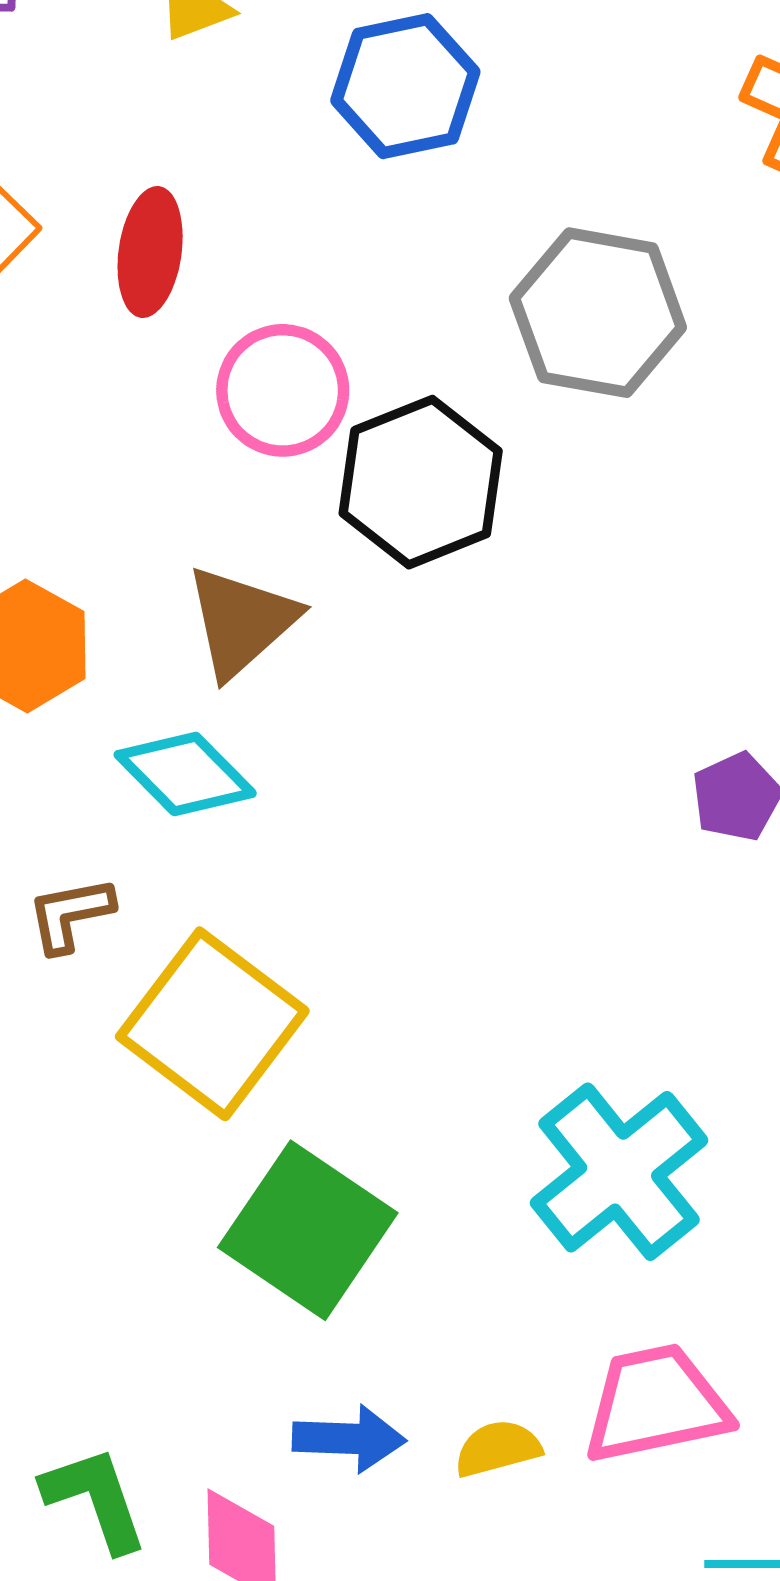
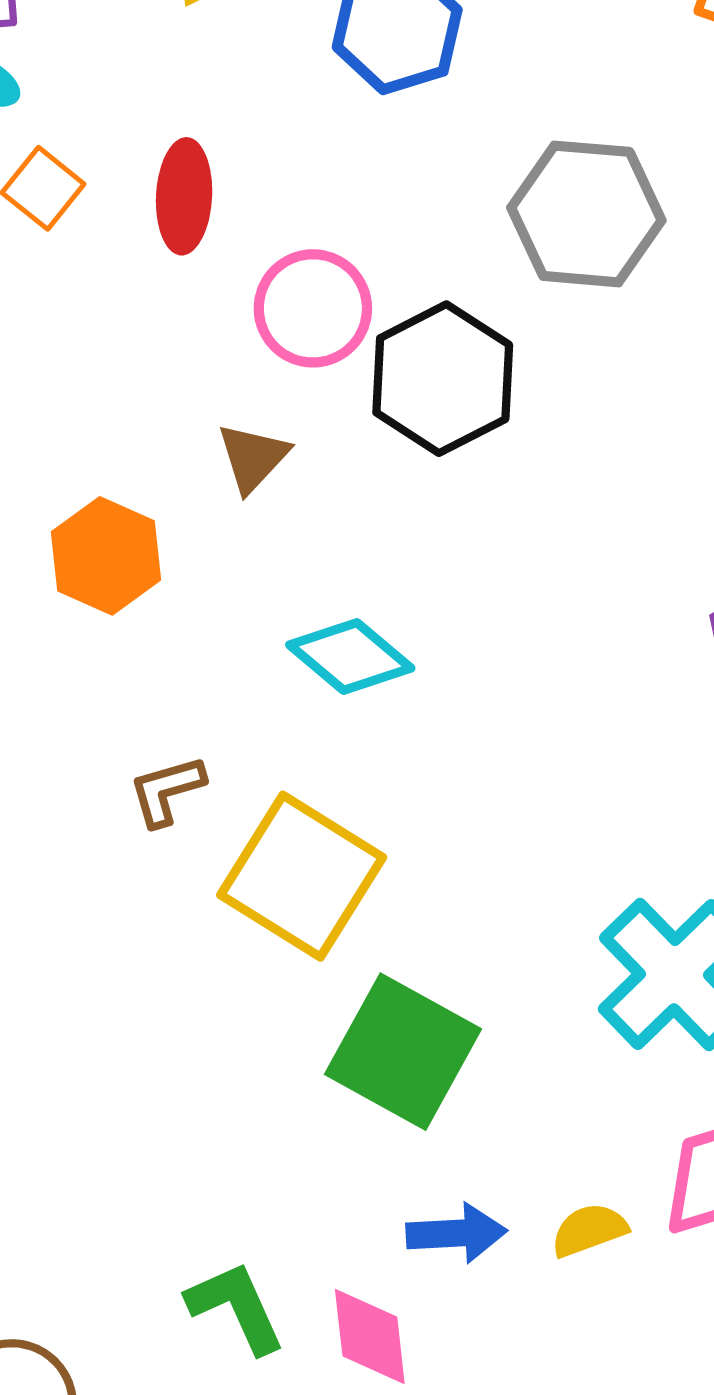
brown triangle: (241, 621) -> (253, 458), moved, size x0.7
cyan diamond: (185, 774) -> (350, 657), moved

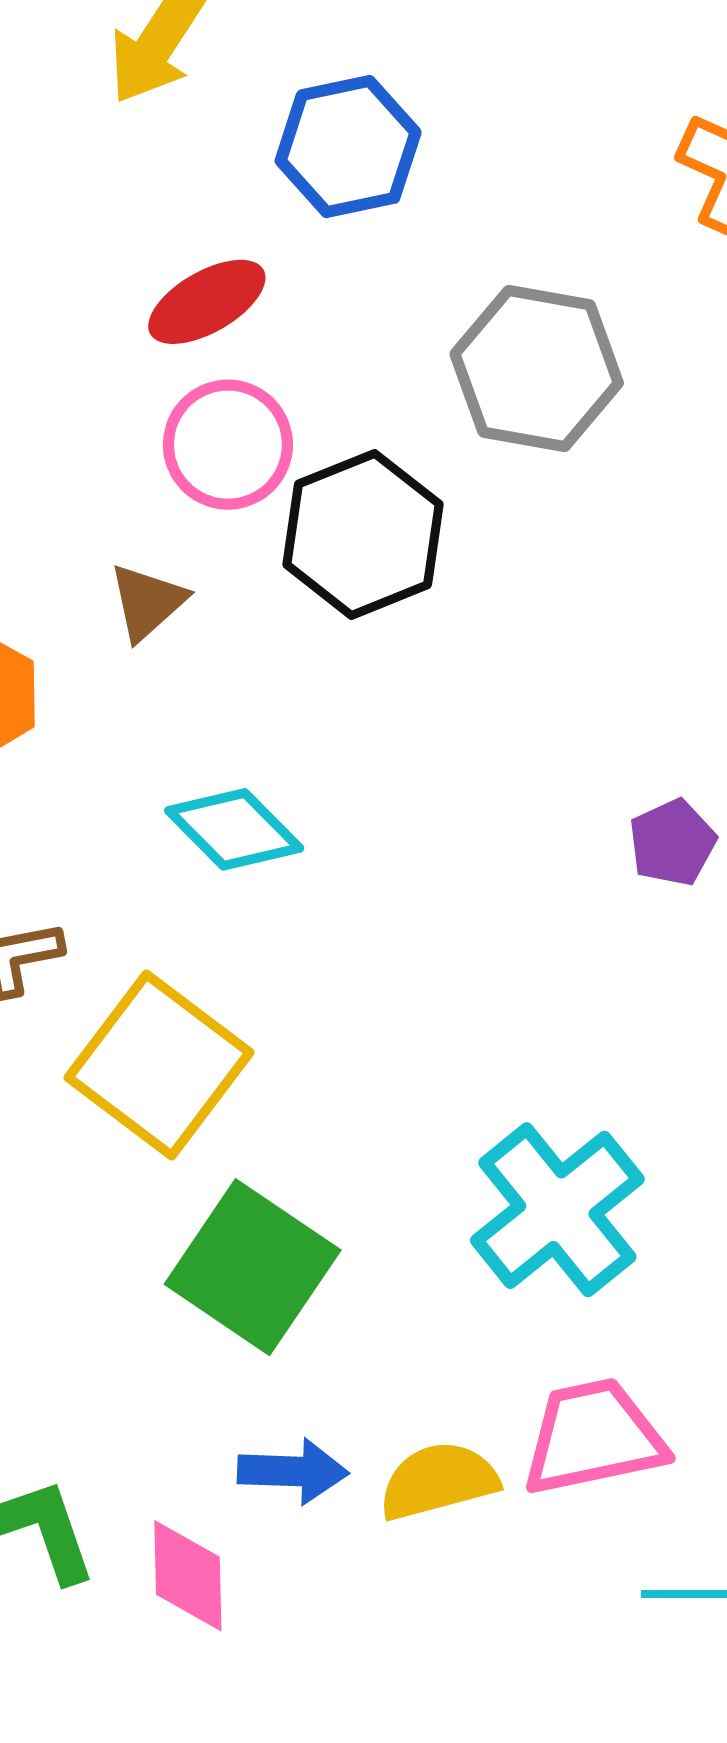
red ellipse: (184, 196) -> (207, 302), moved, turned 52
yellow semicircle: (589, 1230) -> (439, 1481), size x1.4

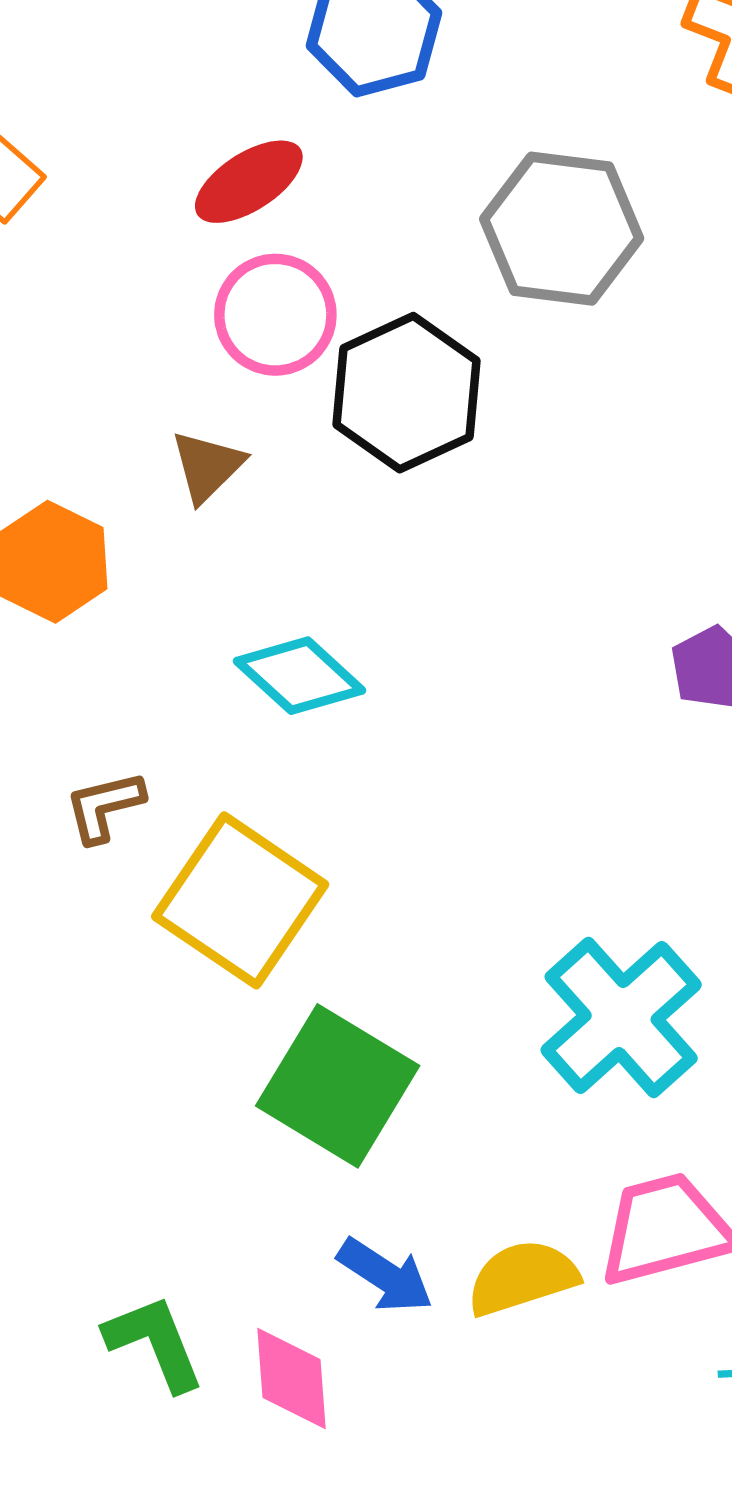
blue arrow: (293, 1471) -> (385, 1276), turned 34

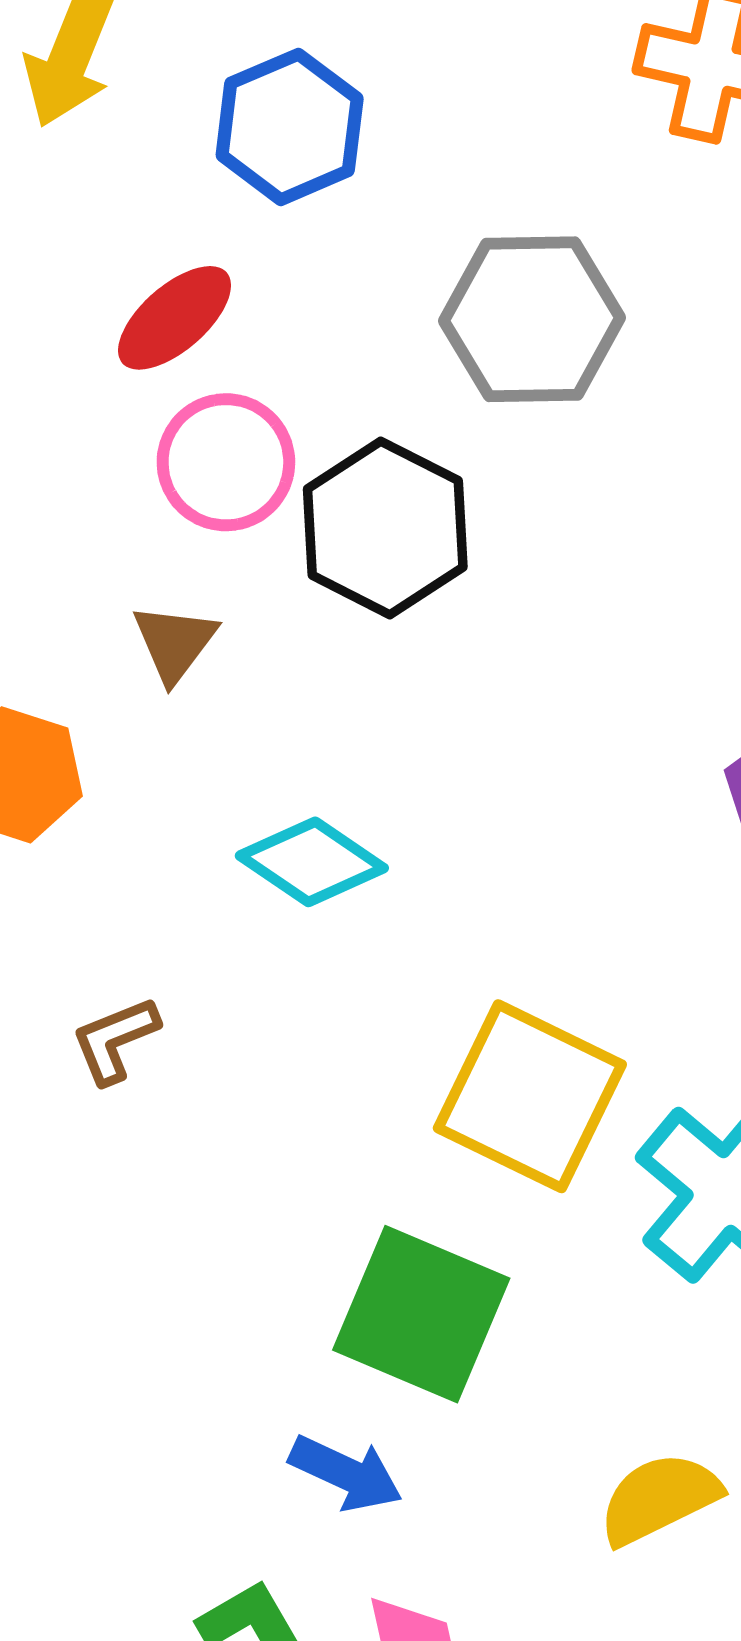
yellow square: (240, 900) -> (530, 1096), moved
blue arrow: (385, 1276) -> (346, 1473), moved

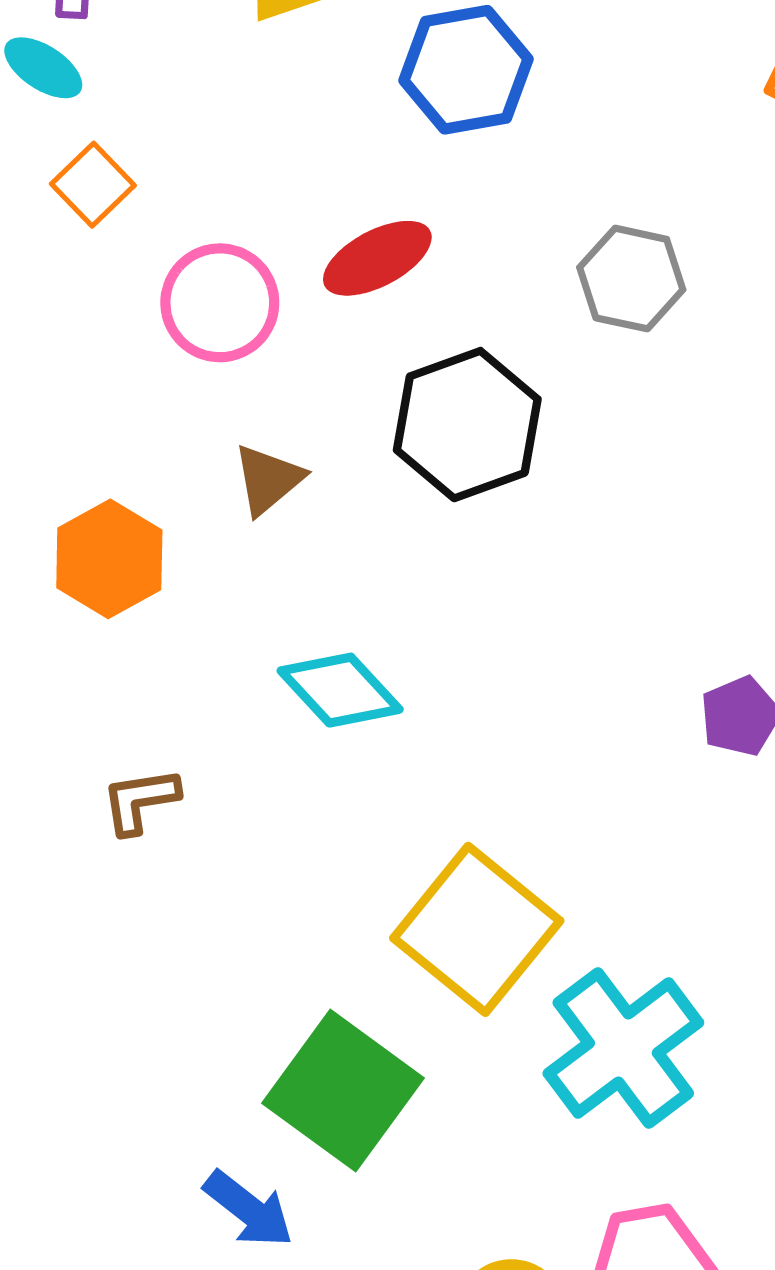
red ellipse: (175, 318) -> (377, 258), moved
gray hexagon: (532, 319) -> (631, 279), size x0.7
pink circle: (226, 462) -> (220, 303), moved

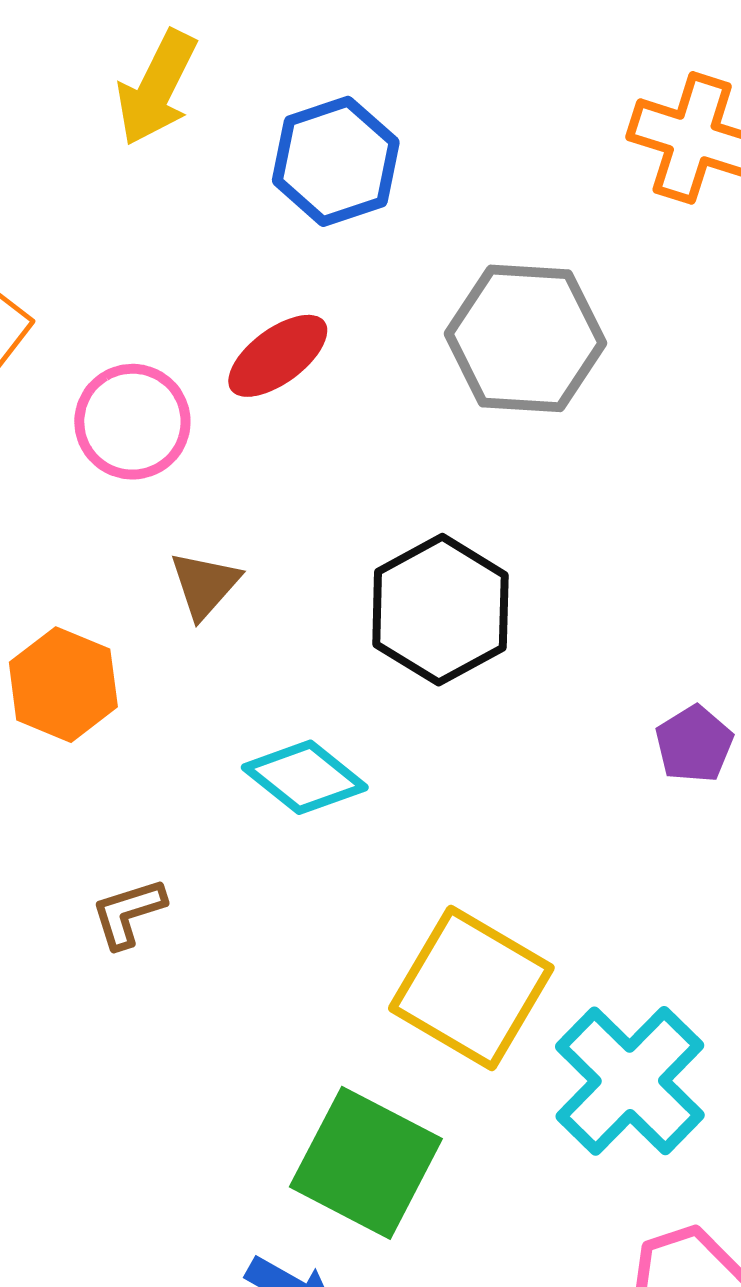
gray hexagon: (631, 279) -> (525, 338), size x1.5
black hexagon: (467, 425) -> (440, 610), moved

